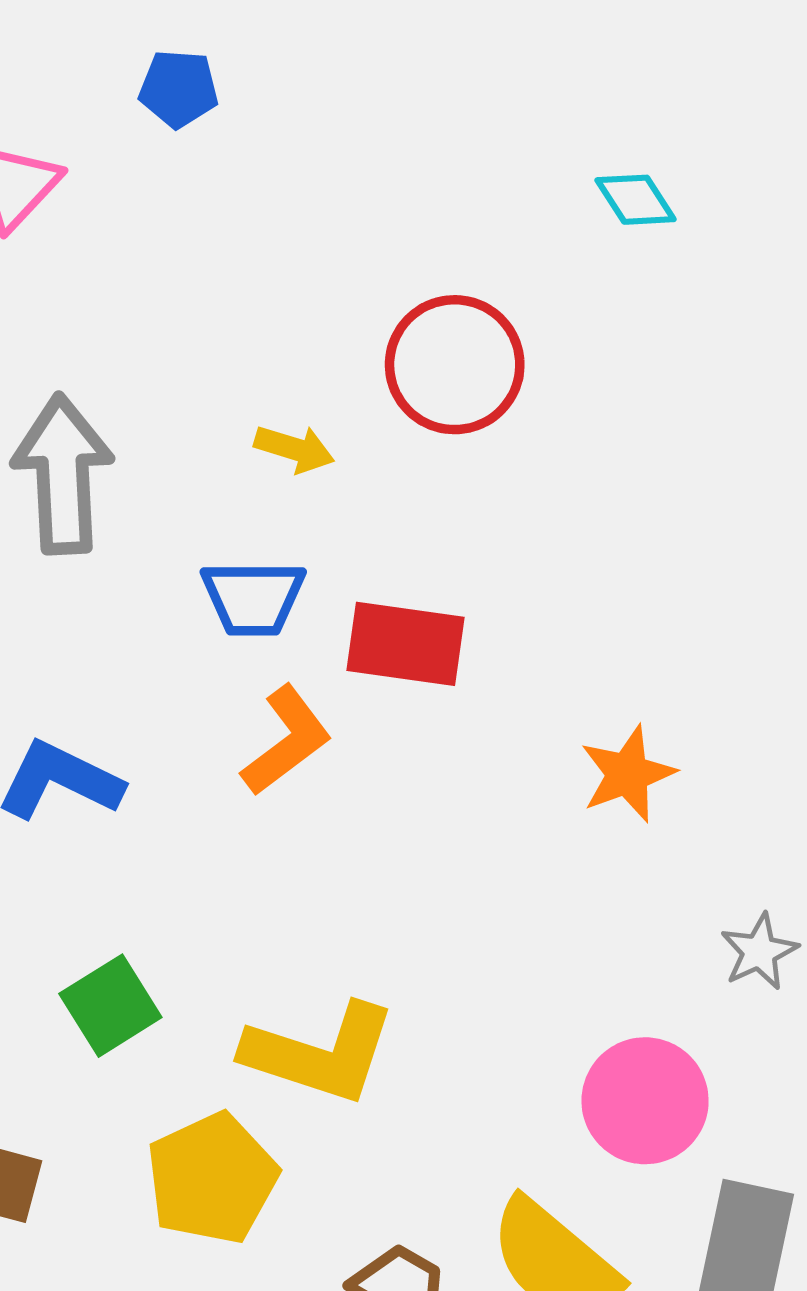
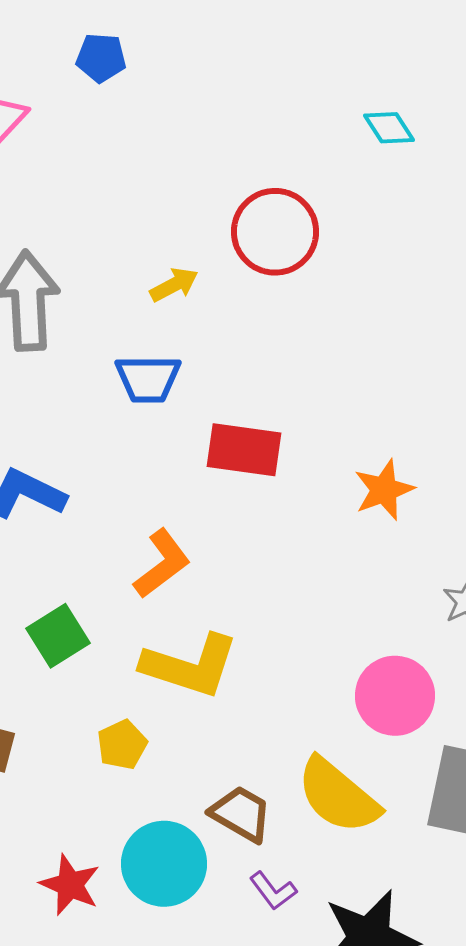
yellow arrow: (294, 449) -> (174, 285), turned -45
red rectangle: (405, 644) -> (244, 450), moved
orange L-shape: (287, 741) -> (162, 564), moved
yellow pentagon: (212, 1178) -> (122, 745), size x0.6

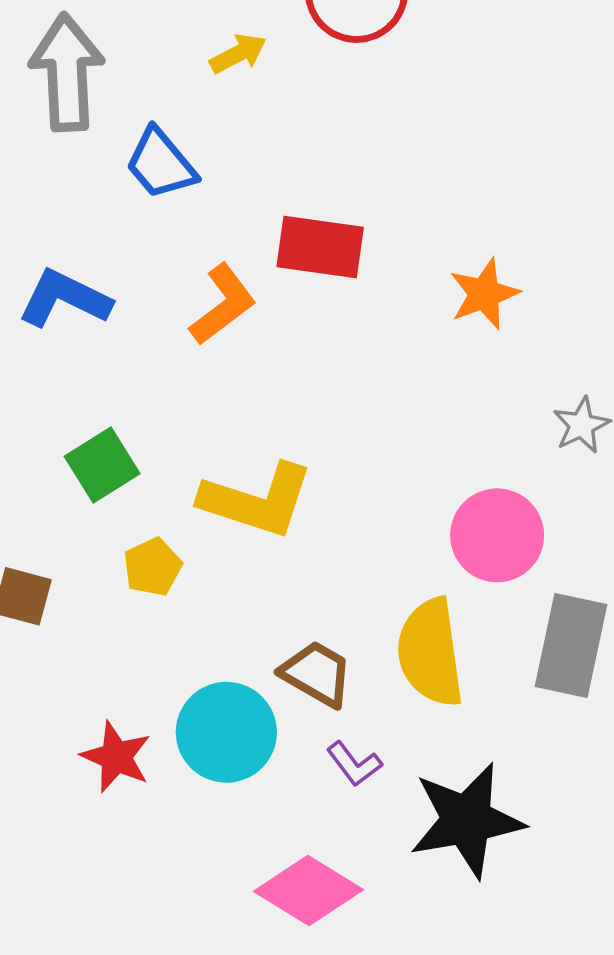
blue trapezoid: (148, 379) -> (161, 164), moved, turned 50
orange L-shape: (162, 564) -> (223, 304), moved
yellow pentagon: (122, 745) -> (153, 567), moved
yellow semicircle: (338, 796) -> (430, 653), turned 42

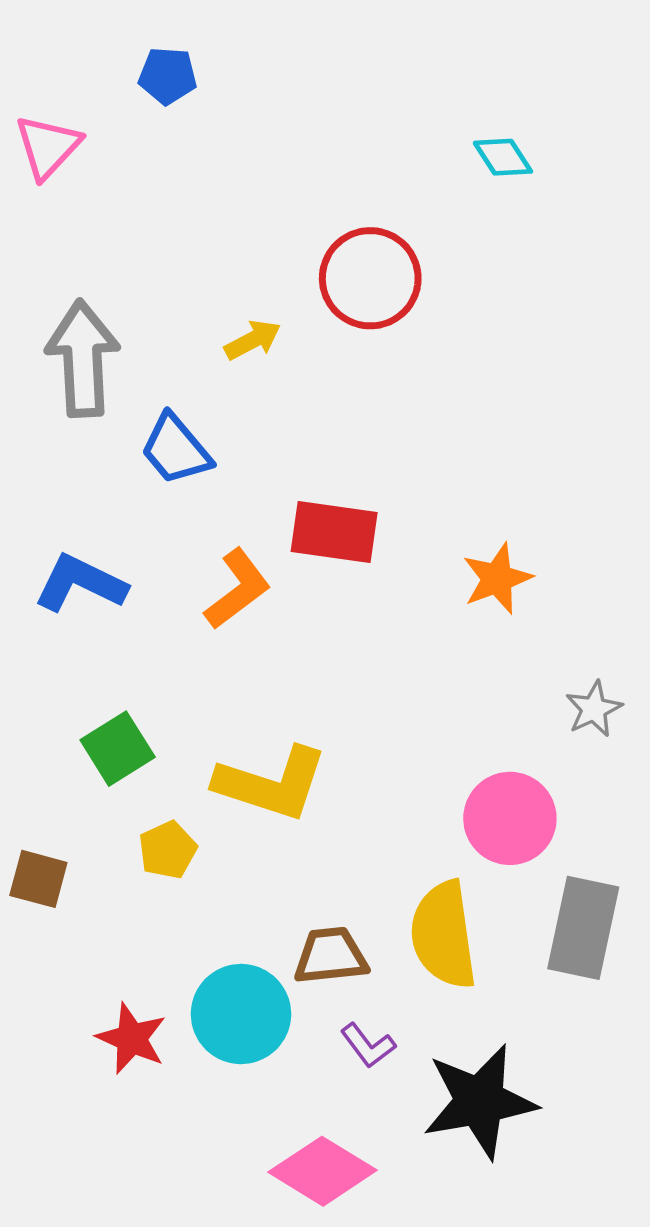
brown trapezoid: (317, 674) -> (331, 956), turned -36

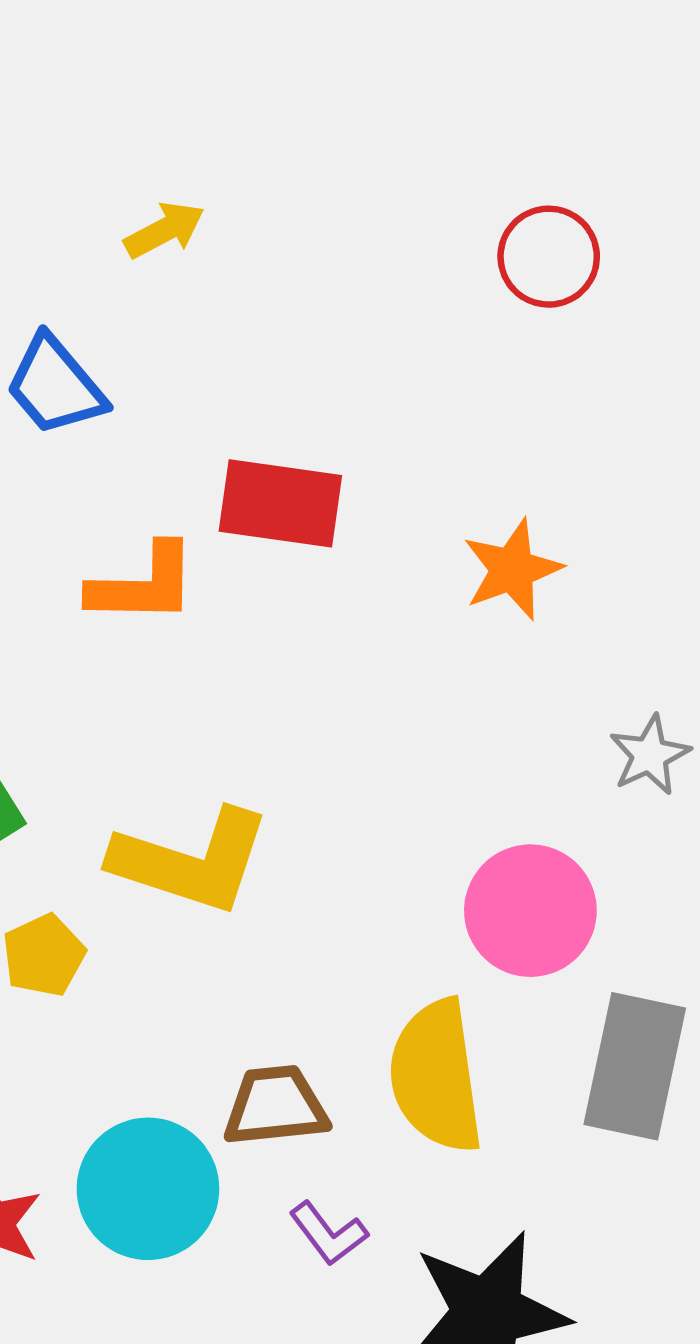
red circle: (370, 278) -> (549, 257), moved, size x0.7
orange L-shape: (237, 589) -> (143, 584), turned 38

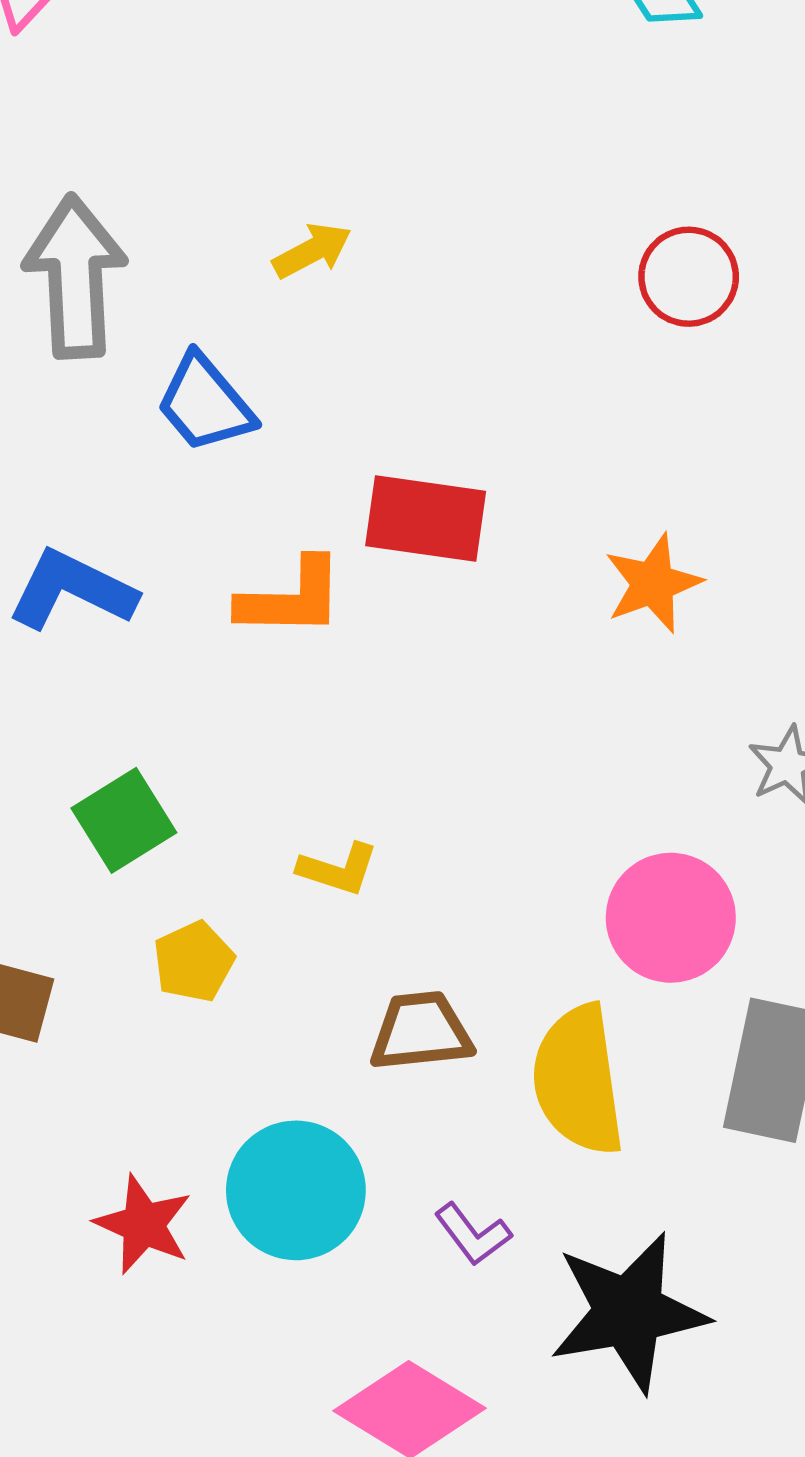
yellow L-shape: (191, 861) -> (338, 869), size x0.5
brown trapezoid: (275, 1106) -> (421, 1031), moved

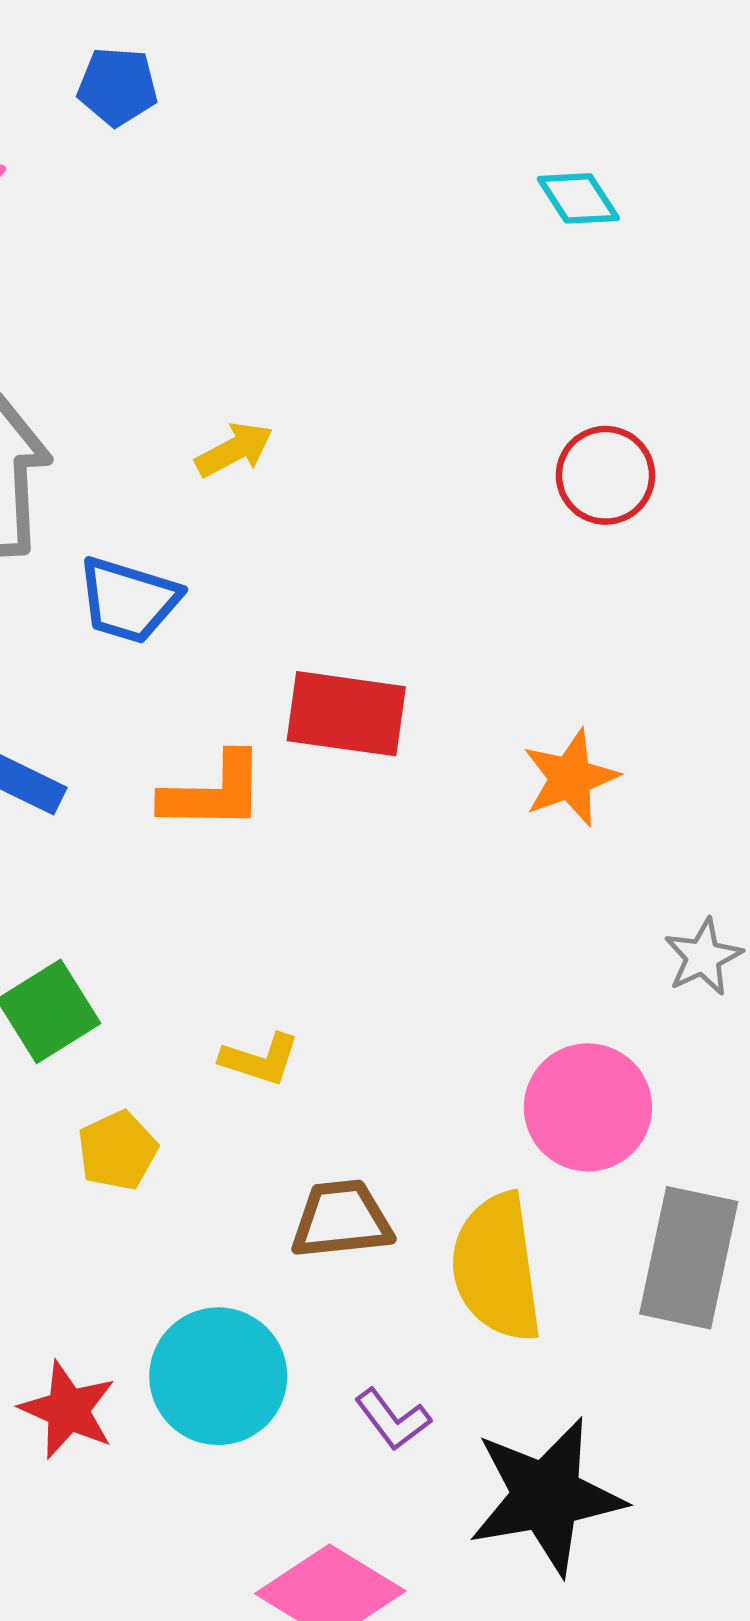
blue trapezoid: (205, 403) -> (129, 600), turned -33

